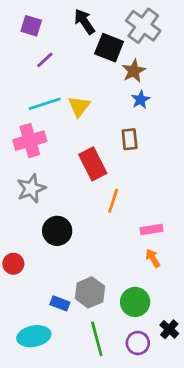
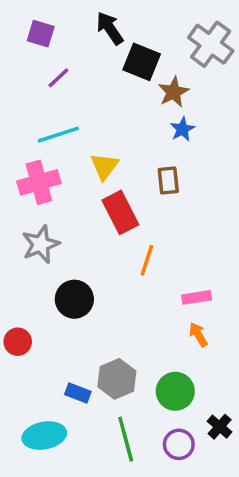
gray cross: (143, 26) -> (211, 44), moved
yellow triangle: (79, 106) -> (104, 166), moved

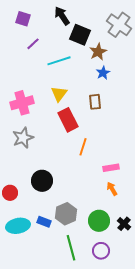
cyan line: (58, 135) -> (59, 61), moved
black circle: (74, 299) -> (42, 181), moved
black cross: (220, 427) -> (124, 224), moved
cyan ellipse: (44, 436) -> (18, 226), moved

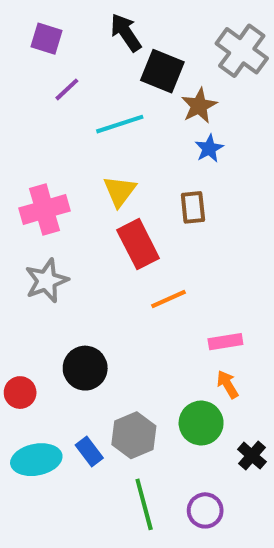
orange line: (83, 147) -> (169, 299), turned 48
green circle: (99, 221) -> (201, 423), moved
blue rectangle: (44, 222) -> (89, 451), turned 32

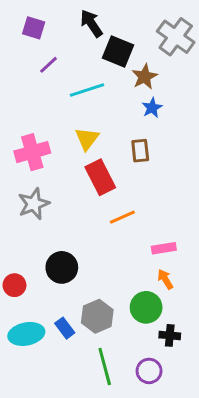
black cross: (252, 456) -> (170, 335), moved, turned -36

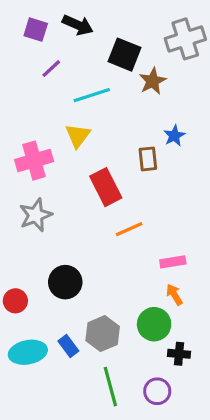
black arrow: (91, 23) -> (78, 25), moved, turned 148
gray cross: (176, 37) -> (185, 39), turned 36
blue star: (152, 108) -> (174, 136), moved
yellow triangle: (87, 139) -> (78, 136), moved

